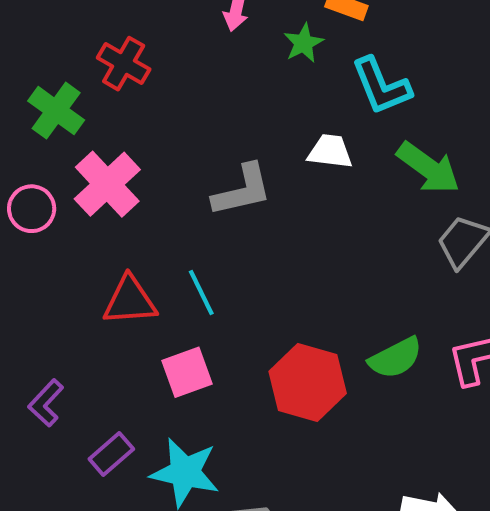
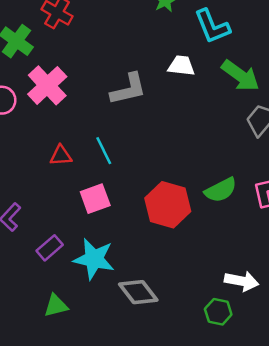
red triangle: (130, 301) -> (61, 156), size x0.7

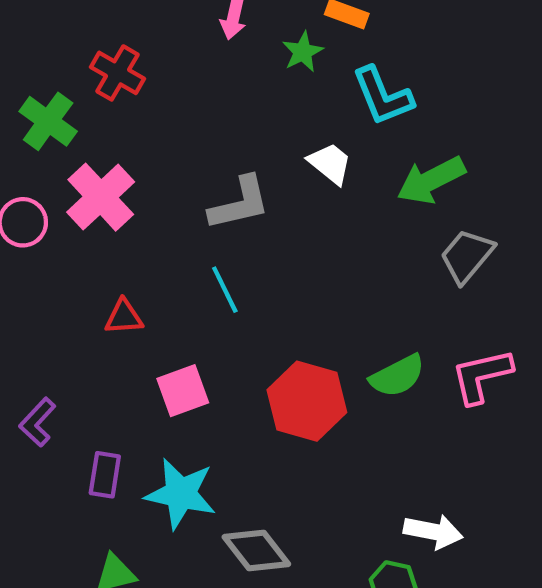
white trapezoid: (181, 66) -> (330, 163), turned 32
green arrow: (240, 76) -> (431, 180), turned 117
cyan line: (104, 151) -> (225, 290), moved
purple rectangle: (50, 248) -> (105, 475), turned -40

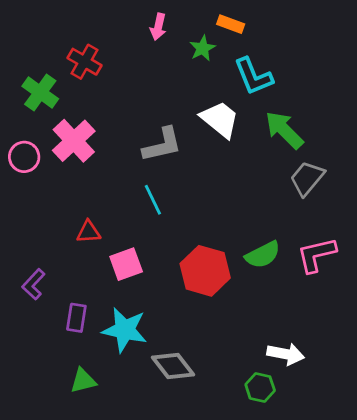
white trapezoid: (330, 163) -> (220, 119), size x1.4
green arrow: (431, 180) -> (284, 130), turned 72
red triangle: (124, 317) -> (88, 232), moved

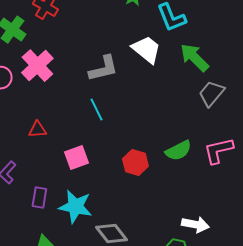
red triangle: (88, 232) -> (37, 130), moved
red hexagon: (205, 271) -> (135, 163), size x0.7

